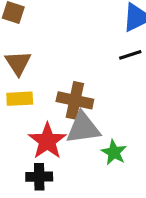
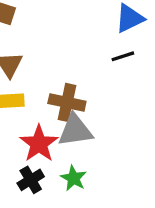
green star: (114, 152) -> (74, 178), moved
black cross: (39, 177) -> (31, 180), turned -30

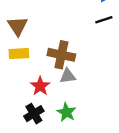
gray triangle: (75, 130) -> (68, 76), size x0.6
red star: (39, 144) -> (40, 86), size x0.7

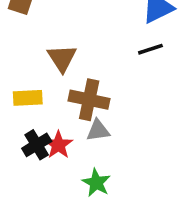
brown triangle: (18, 26) -> (62, 58), moved
black cross: (34, 114) -> (37, 145), moved

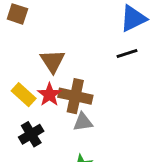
yellow rectangle: (28, 98) -> (24, 95), turned 45
red star: (58, 145) -> (49, 95), moved

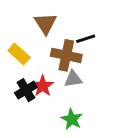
black line: (127, 54) -> (86, 39), moved
red star: (49, 95) -> (43, 86), moved

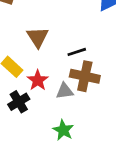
brown cross: (66, 55) -> (85, 76), moved
red star: (43, 86) -> (38, 80), moved

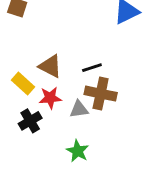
brown triangle: (38, 37) -> (50, 66), moved, turned -30
red star: (38, 80) -> (50, 98), turned 30

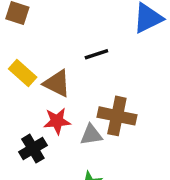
black line: (92, 68) -> (96, 54), moved
yellow rectangle: (23, 83) -> (23, 73), moved

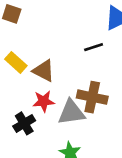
black line: (96, 54) -> (94, 47), moved
gray triangle: (91, 135) -> (71, 112), size x1.5

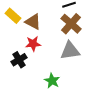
brown cross: (92, 97) -> (71, 24), moved, turned 30
gray triangle: (71, 112) -> (70, 51), moved

